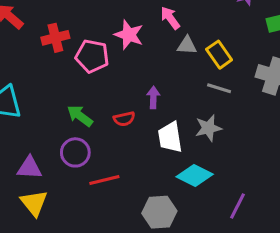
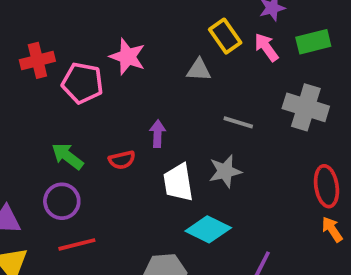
pink arrow: (170, 18) -> (266, 47), moved
yellow rectangle: (219, 55) -> (225, 36), moved
red line: (104, 180) -> (77, 244), moved

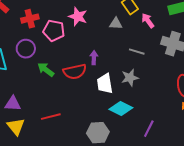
pink arrow: (266, 47) -> (148, 21), moved
red semicircle: (122, 160) -> (75, 72), size x1.6
purple circle: (62, 201) -> (26, 49), moved

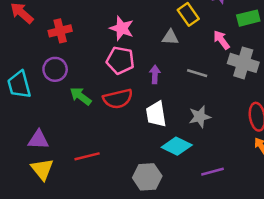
pink arrow: (148, 21) -> (221, 40), moved
pink pentagon: (54, 31) -> (120, 60), moved
purple arrow: (94, 58) -> (155, 74), moved
gray star: (130, 78) -> (200, 117), moved
purple line: (149, 129) -> (212, 172), turned 48

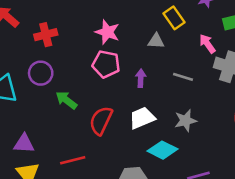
red semicircle: (118, 99) -> (101, 121), moved, turned 128
white trapezoid: (156, 114) -> (142, 118), turned 76

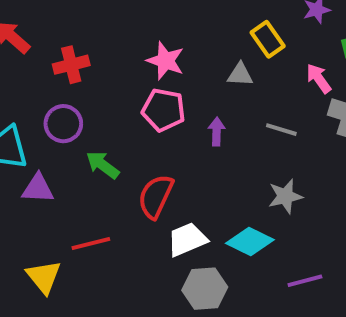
white trapezoid: (142, 118) -> (187, 240), moved
purple triangle: (24, 144) -> (38, 188), moved
red line: (73, 160) -> (91, 243), moved

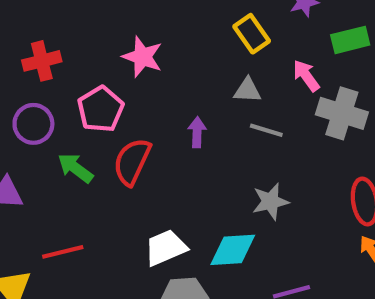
gray triangle: (240, 75) -> (247, 90), moved
pink pentagon: (164, 110) -> (101, 109), moved, turned 30
red semicircle: (156, 196) -> (132, 162), moved
cyan diamond: (250, 241) -> (233, 250), turned -30

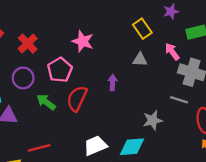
red cross: (42, 61) -> (28, 44), turned -30
gray line: (266, 130) -> (179, 100), moved

